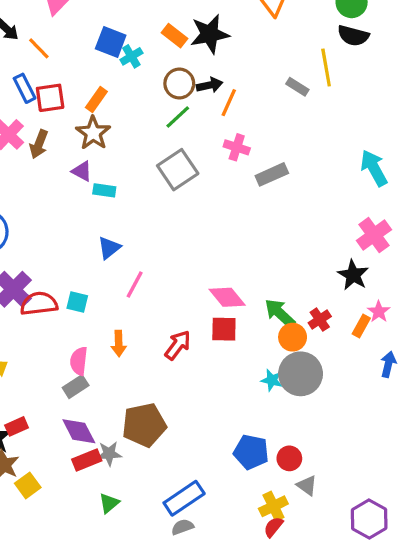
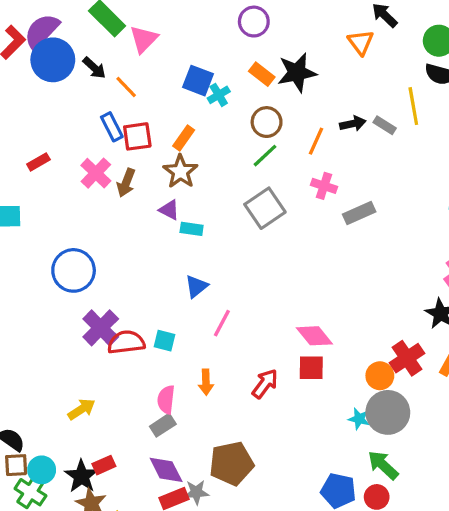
black arrow: (210, 85) -> (353, 124), moved
green arrow: (280, 313) -> (383, 465), moved
red cross: (320, 320) -> (407, 358), size x1.5

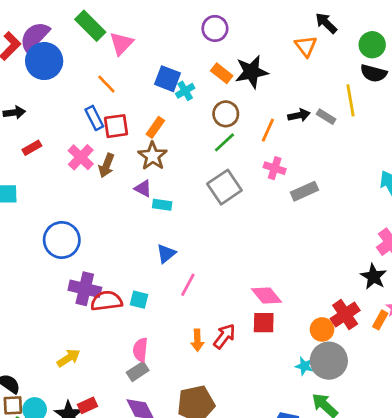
black arrow: (94, 68) -> (14, 113), moved, turned -50
purple cross: (101, 328) -> (85, 289), turned -32
orange arrow: (206, 382) -> (197, 340), moved

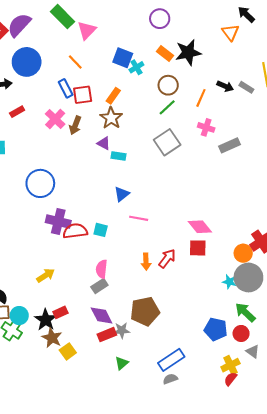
blue circle: (44, 61) -> (27, 62), moved
black arrow: (299, 115) -> (225, 86), turned 35
pink line: (188, 285) -> (139, 218), turned 72

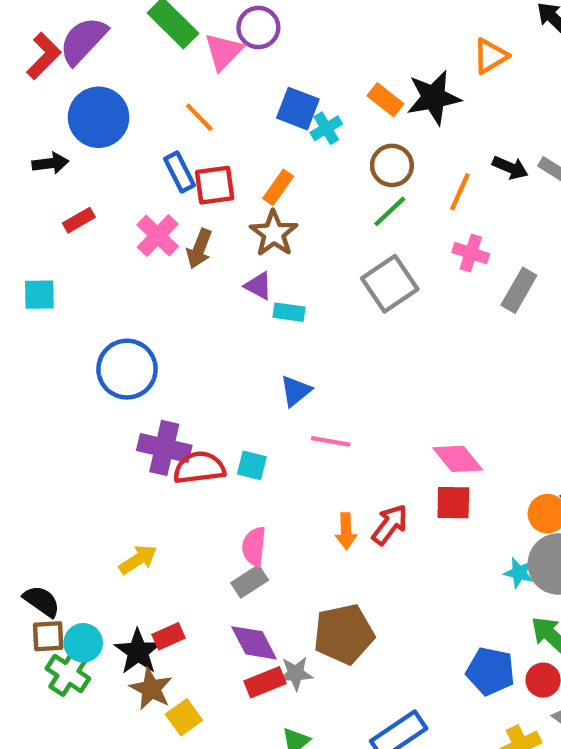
purple circle: (160, 19) -> (258, 27), moved
orange triangle: (230, 32) -> (490, 56), moved, turned 36
gray rectangle: (229, 145) -> (519, 290), turned -36

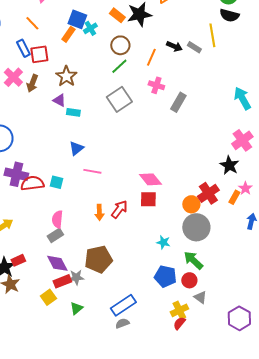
orange rectangle: (278, 187) -> (68, 34), moved
cyan star: (519, 573) -> (163, 242), moved
yellow square: (184, 717) -> (48, 297), moved

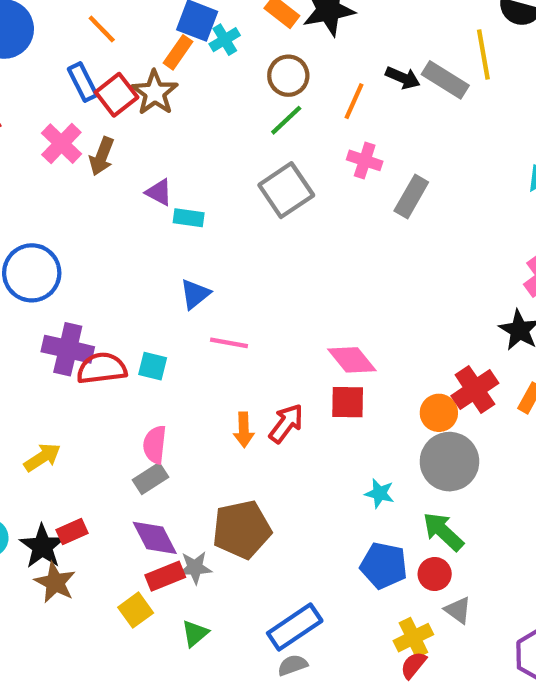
gray rectangle: (194, 47) -> (445, 80), size x1.5
red square: (39, 54) -> (117, 95), turned -30
brown star: (66, 76) -> (155, 93), moved

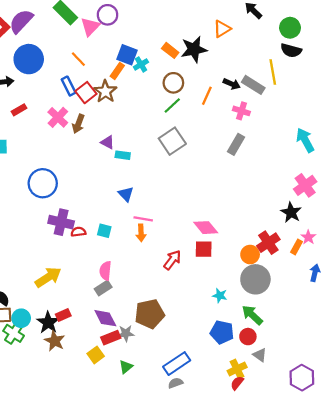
pink cross: (365, 160) -> (241, 111), moved
blue triangle: (195, 294) -> (126, 194), turned -35
red semicircle: (102, 368) -> (78, 232), size x0.6
orange arrow: (244, 430) -> (141, 233), moved
yellow arrow: (42, 457) -> (48, 277), size x1.4

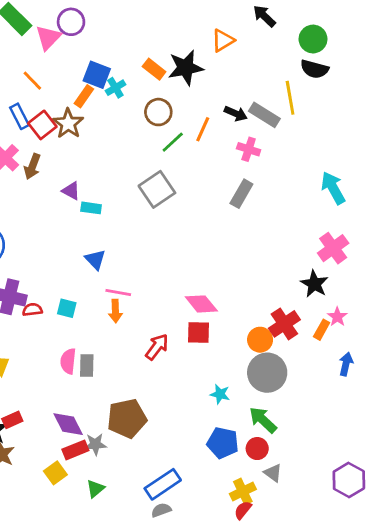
green line: (172, 105) -> (173, 142), moved
gray rectangle: (103, 288) -> (87, 365), moved, turned -56
purple hexagon: (302, 378) -> (349, 480), moved

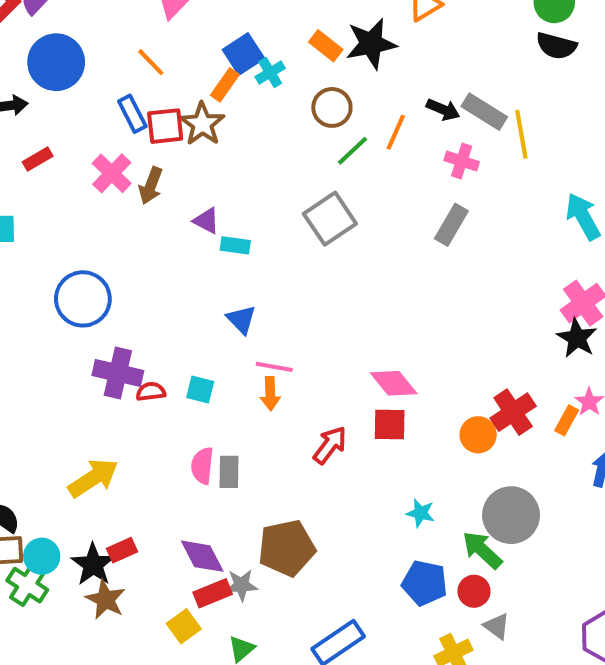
blue square: (97, 75) -> (243, 54), turned 36
yellow line: (290, 98) -> (521, 134), moved
red square: (42, 125) -> (165, 126), turned 32
black star: (314, 284) -> (577, 338), moved
gray circle: (267, 373) -> (511, 515), moved

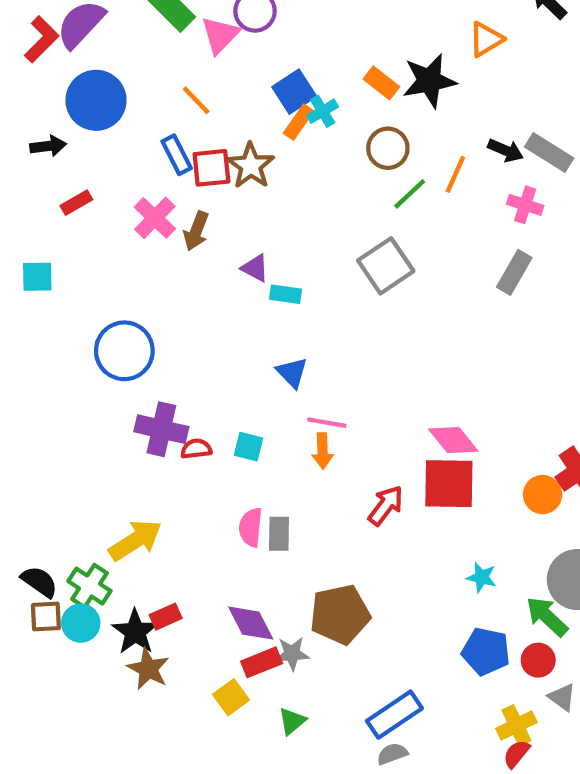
orange rectangle: (225, 85) -> (299, 122), moved
red square: (390, 424) -> (449, 484), size x1.5
green cross: (27, 585) -> (89, 586), moved

